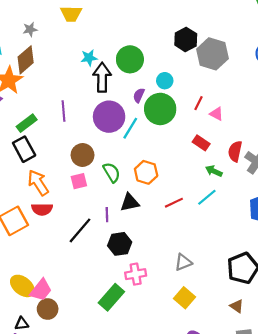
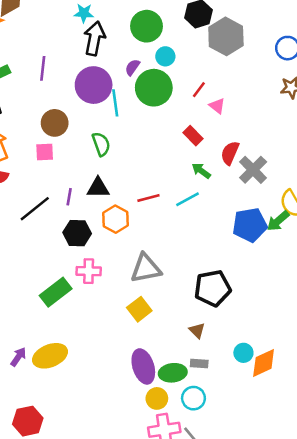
green circle: (130, 59) -> (147, 26), moved
cyan line: (130, 128) -> (115, 103), turned -50
green semicircle: (112, 172) -> (101, 144), moved
orange hexagon: (146, 172) -> (115, 219), moved
gray triangle: (183, 262) -> (146, 268), size x1.5

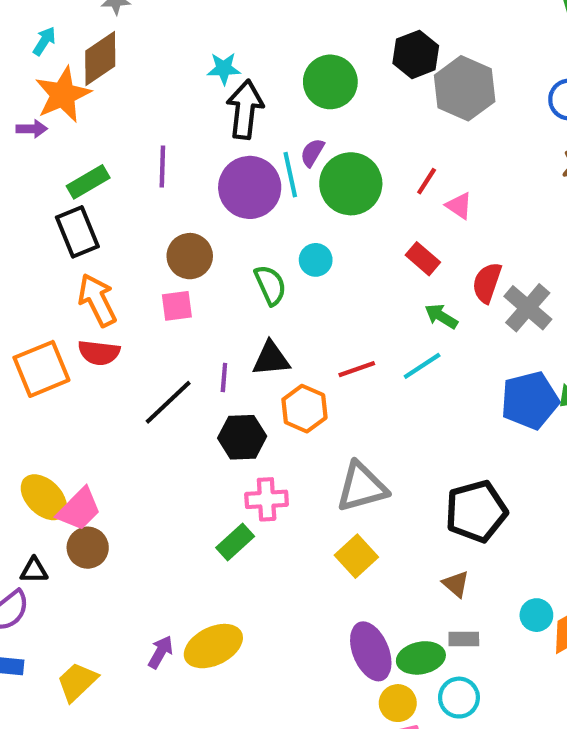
cyan circle: (165, 56) -> (316, 260), moved
cyan line: (115, 103) -> (290, 175), moved
green rectangle: (56, 292) -> (235, 542), moved, size x0.7

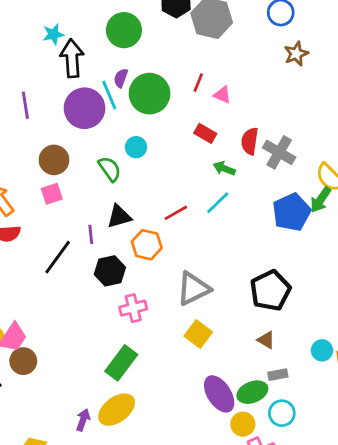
green rectangle: (235, 542) -> (121, 363), moved, size x1.4

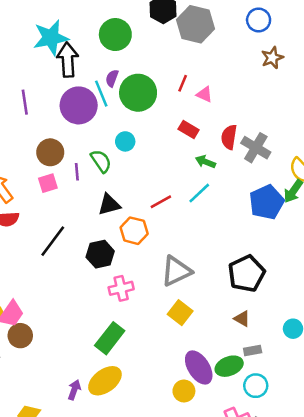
cyan star: (53, 34) -> (51, 38), size x1.8
purple line: (91, 234) -> (77, 172), moved
yellow circle: (243, 424) -> (184, 391), moved

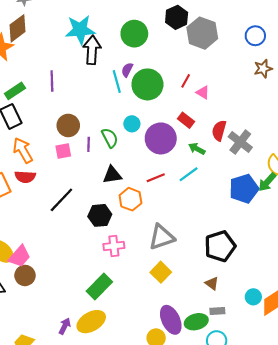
purple circle: (79, 105) -> (161, 138), moved

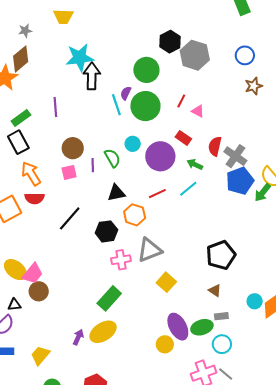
green circle: (134, 34) -> (146, 70), moved
blue pentagon: (244, 189) -> (240, 181), moved
gray triangle: (162, 237) -> (150, 250), moved

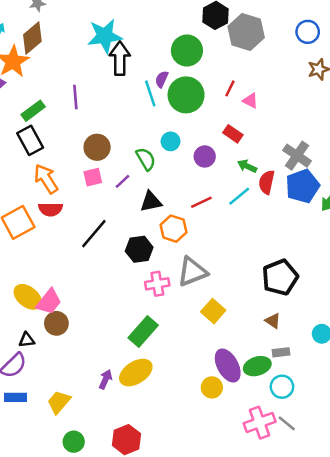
red semicircle: (215, 146) -> (267, 182), moved
purple circle: (160, 156) -> (205, 156), size x0.6
purple line: (93, 165) -> (123, 181), moved, turned 48

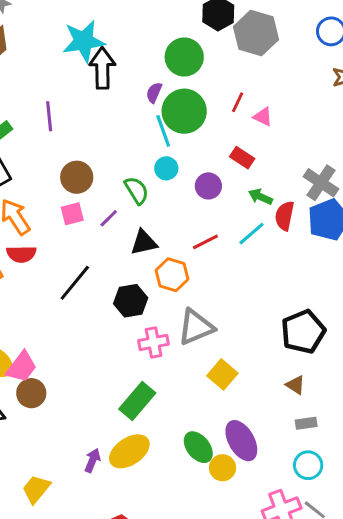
cyan line: (150, 93) -> (163, 131), moved
green ellipse: (257, 366) -> (198, 447), moved, turned 70

